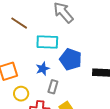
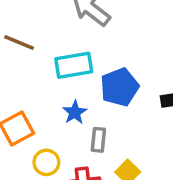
blue pentagon: (71, 59) -> (120, 87), turned -30

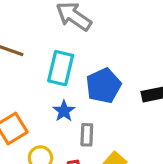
cyan rectangle: (74, 65) -> (61, 68), turned -64

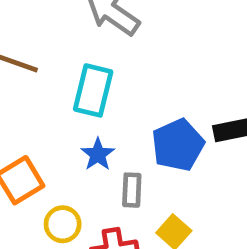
blue pentagon: (104, 86) -> (178, 145), moved

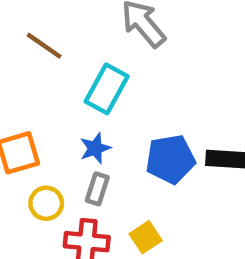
gray rectangle: (132, 190) -> (97, 189), moved

